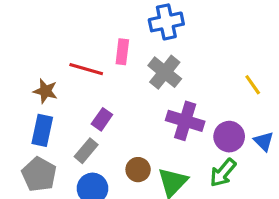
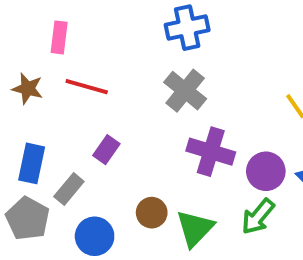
pink rectangle: (122, 52) -> (59, 37), moved
brown star: (45, 91) -> (28, 89), moved
gray rectangle: (86, 151) -> (69, 189), moved

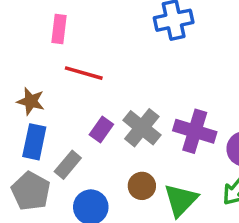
brown star: (28, 89) -> (31, 101), moved
gray cross: (185, 91) -> (142, 128), moved

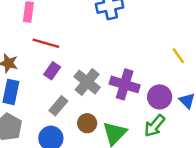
purple rectangle: (101, 129) -> (52, 71), moved
gray rectangle: (68, 165) -> (58, 106), moved

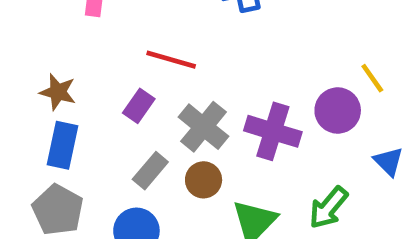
red line: (46, 43) -> (171, 60), moved
purple circle: (160, 97) -> (338, 111), moved
brown circle: (87, 123) -> (204, 180), moved

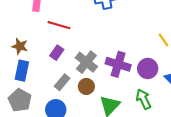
red line: (171, 60) -> (59, 25), moved
purple circle: (338, 111) -> (148, 68), moved
green arrow: (328, 208) -> (143, 99), turned 114

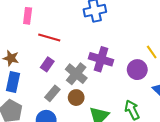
purple cross: (118, 64) -> (101, 59), moved
purple circle: (148, 68) -> (137, 70), moved

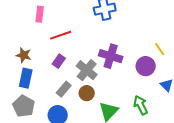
red line: (49, 37) -> (61, 35), turned -35

